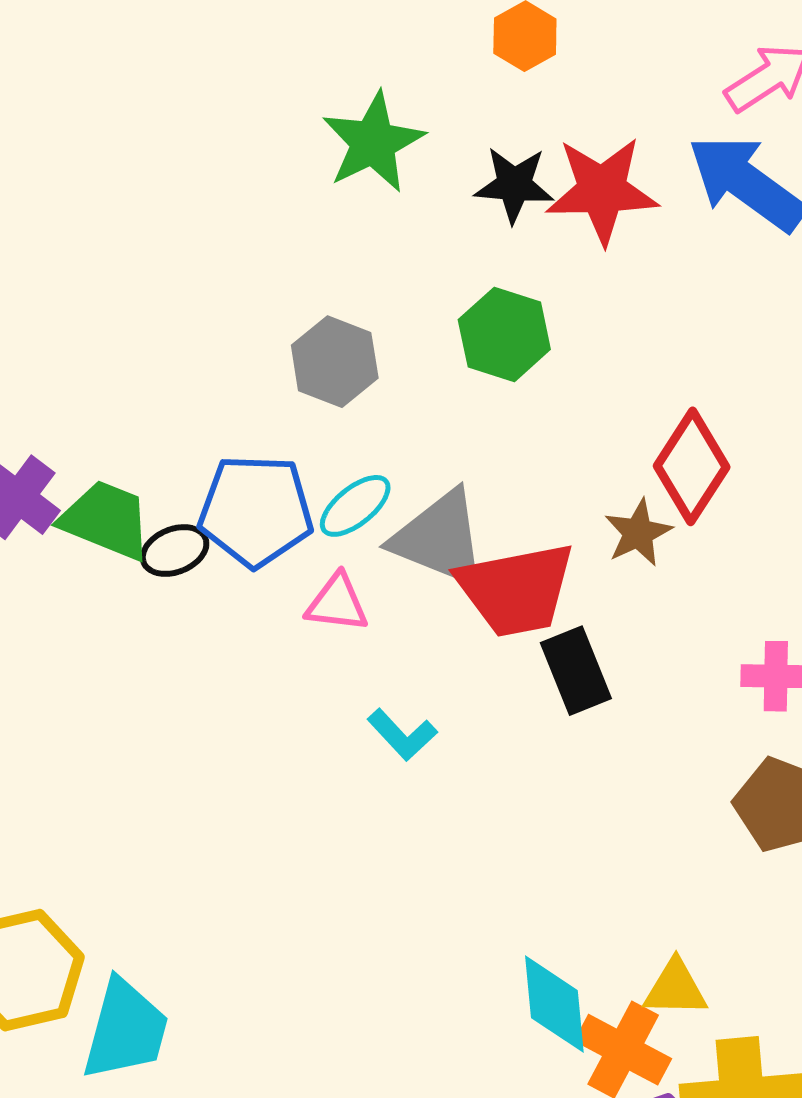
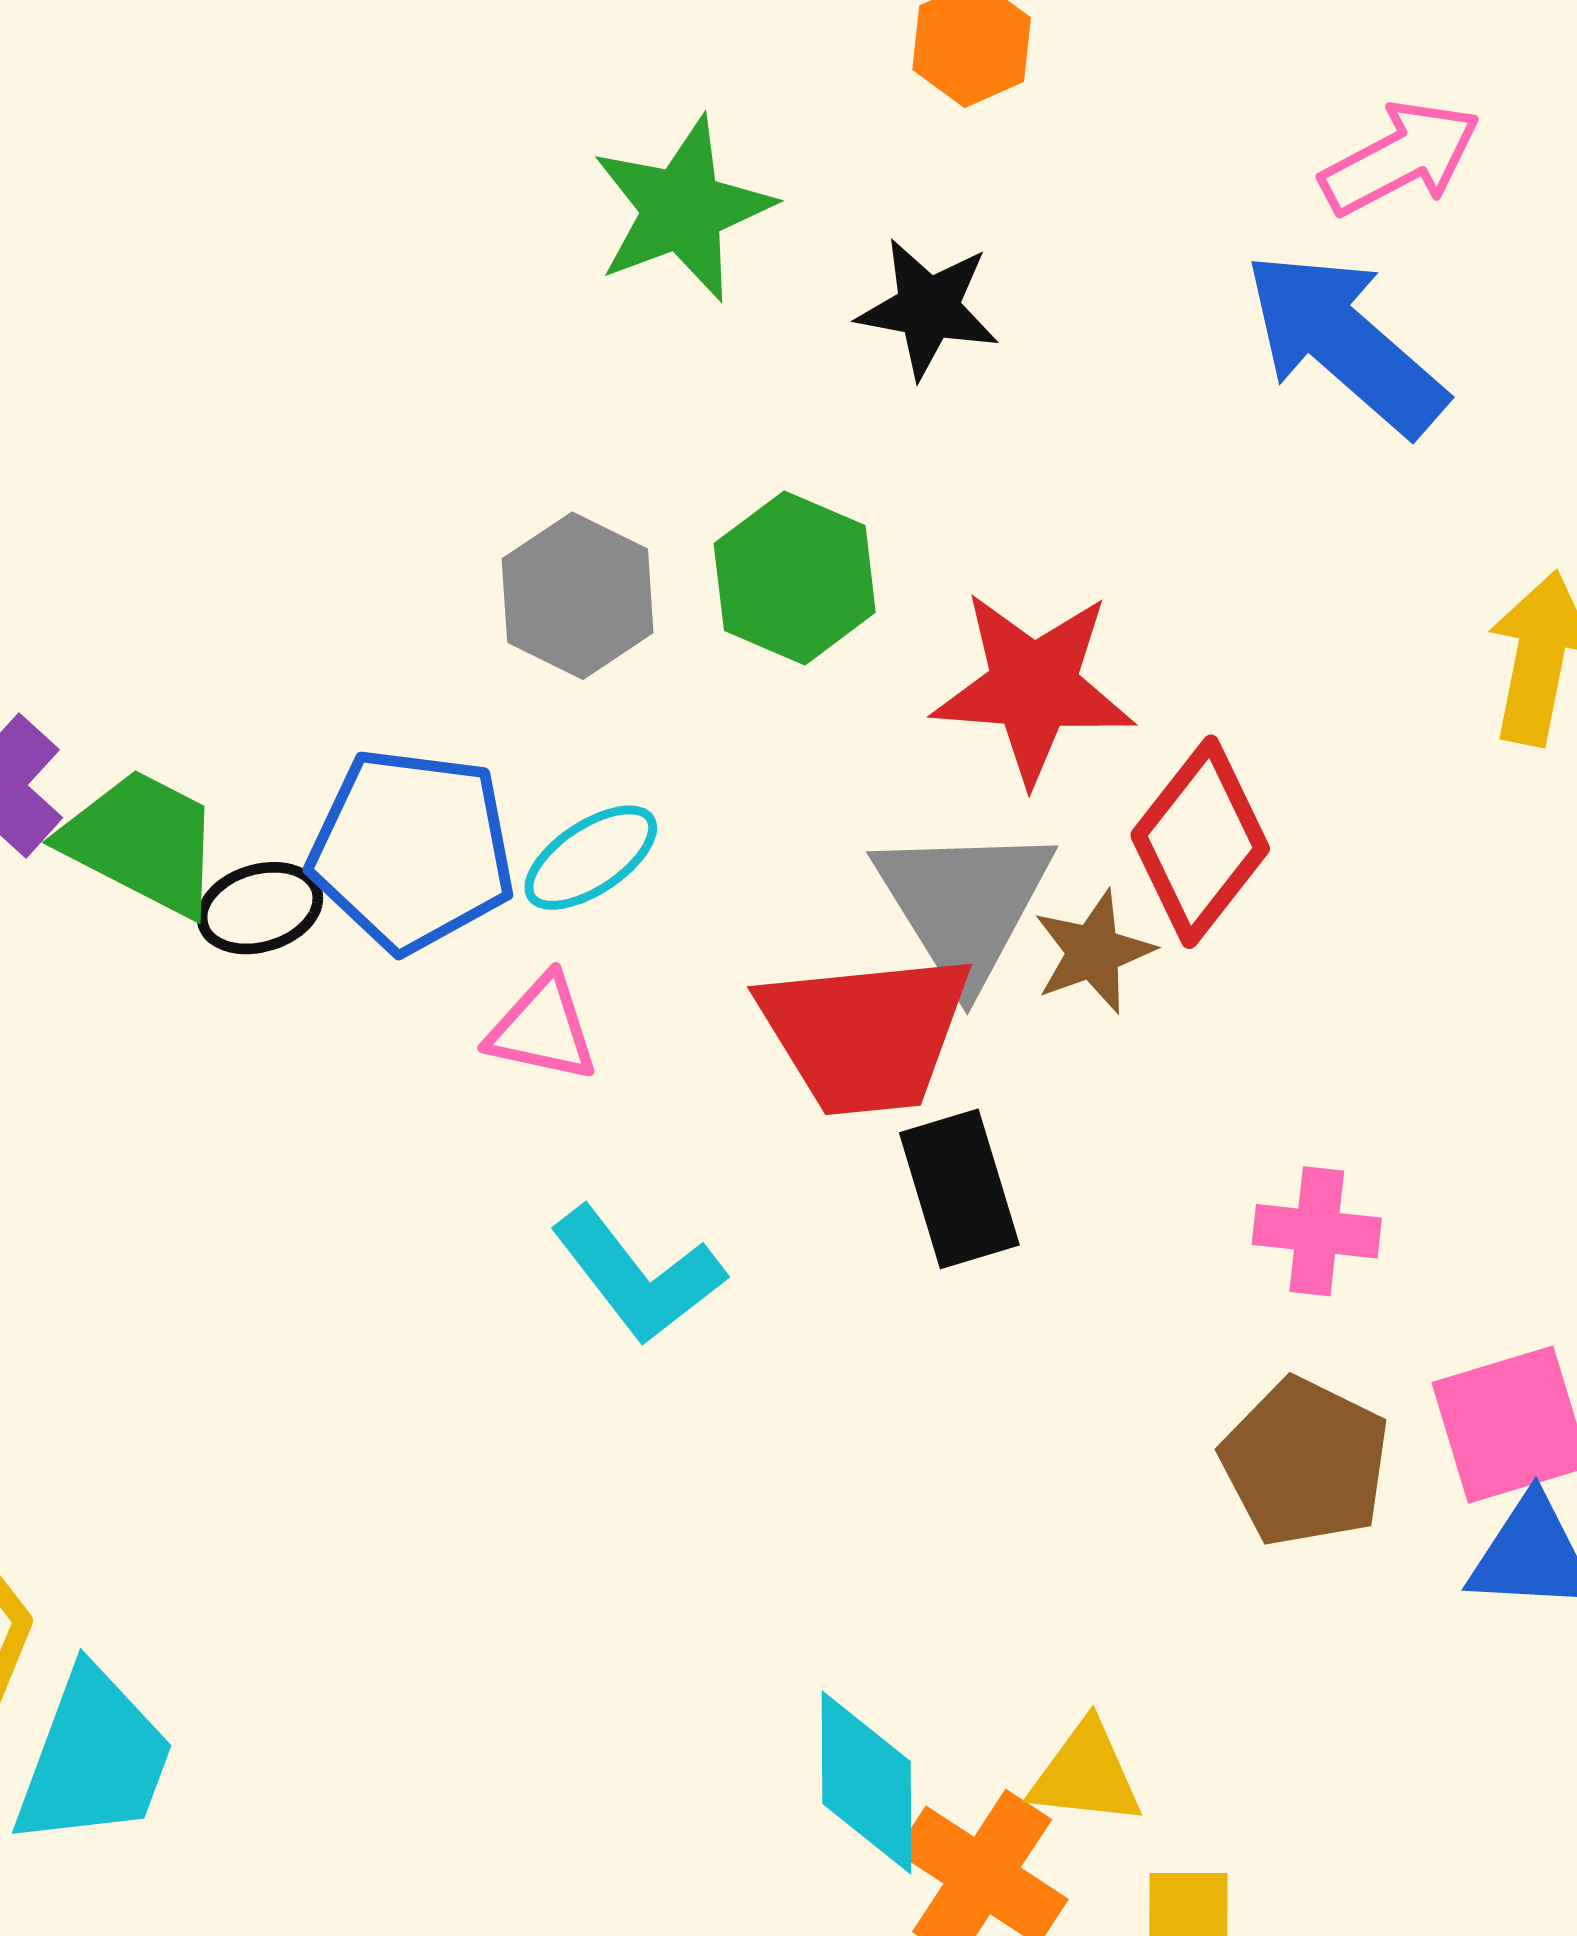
red star: (602, 190) -> (1033, 687), moved
green hexagon: (504, 334) -> (795, 578), moved
gray triangle: (440, 538) -> (964, 904), moved, turned 31
cyan L-shape: (402, 735) -> (638, 1275), size x1.4

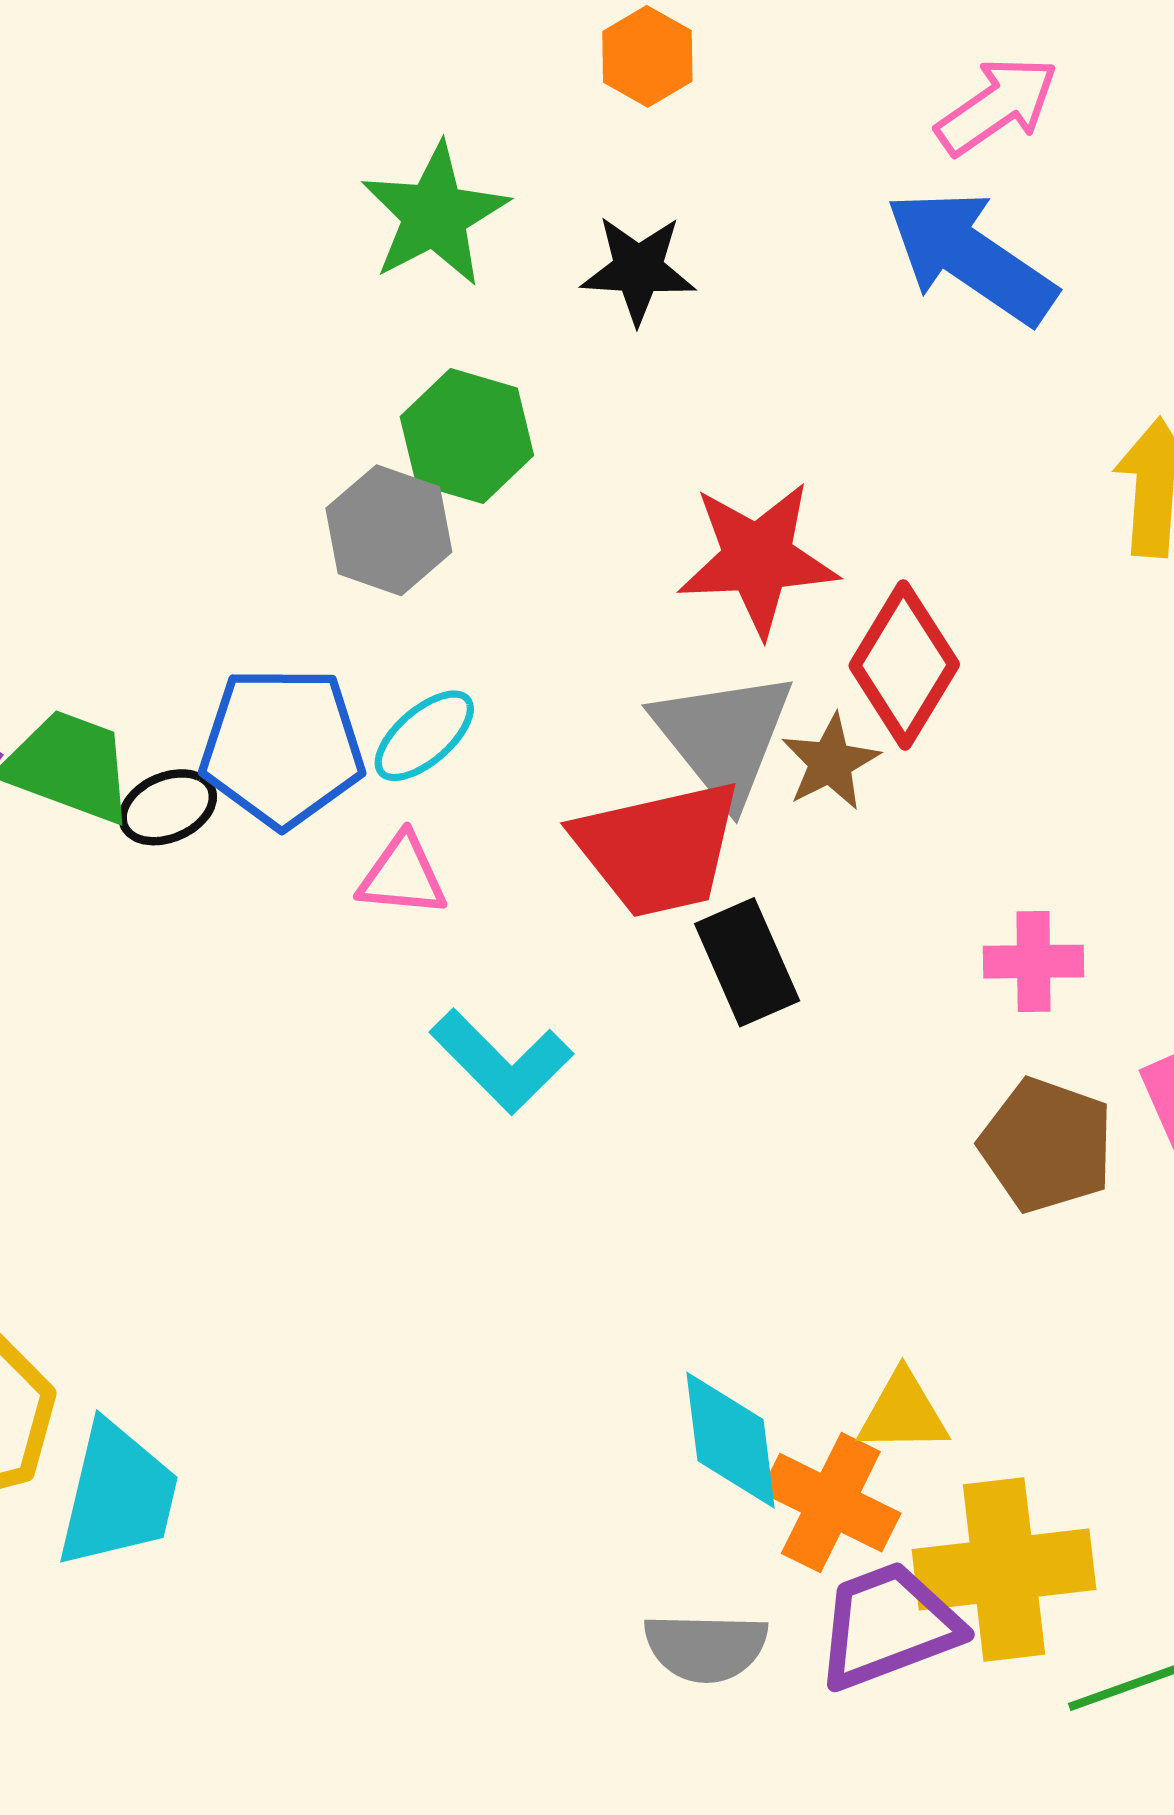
green hexagon: (795, 578) -> (467, 436), moved

